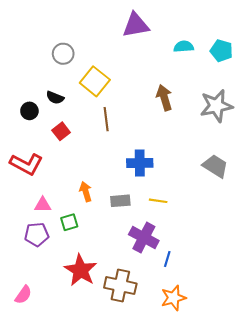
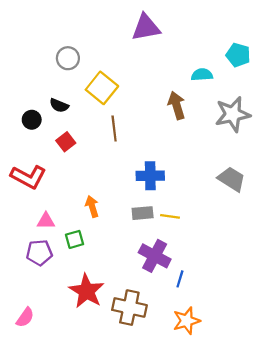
cyan semicircle: (184, 47) -> (202, 75), moved
gray rectangle: (120, 201) -> (143, 213), moved

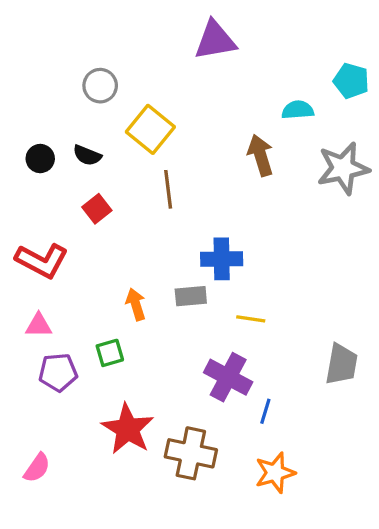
black circle: (32, 120) -> (40, 159), moved
gray trapezoid: (232, 179) -> (341, 364), moved, turned 68
gray rectangle: (143, 213) -> (191, 296), moved
pink triangle: (46, 221) -> (39, 325), moved

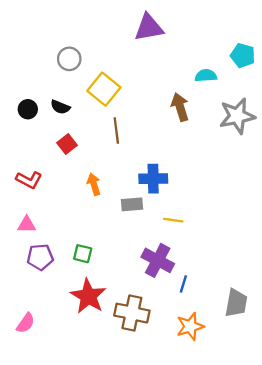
red L-shape: (42, 261) -> (29, 180), size x0.7
orange arrow: (136, 304) -> (94, 184), moved
green square: (110, 353) -> (83, 254), moved, turned 30
gray trapezoid: (341, 364) -> (236, 303), moved

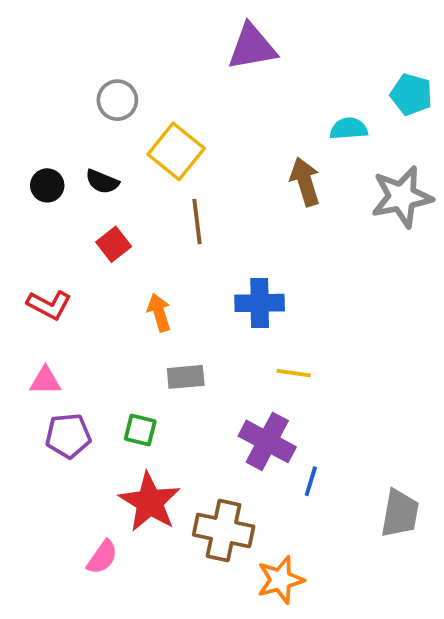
gray rectangle: (132, 204) -> (186, 377), moved
pink semicircle: (26, 323) -> (102, 557), moved
orange star: (190, 326) -> (280, 580), moved

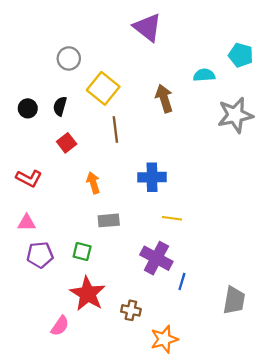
purple triangle: (252, 47) -> (148, 27), turned 48
black semicircle: (102, 182) -> (60, 106), turned 84
brown arrow: (305, 182) -> (164, 98), moved
brown cross: (224, 531) -> (131, 310), size x0.6

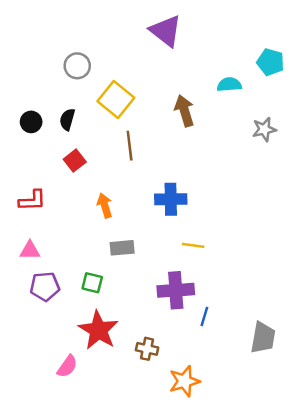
gray star: (235, 115) -> (264, 129), size x0.6
red L-shape: (29, 178) -> (32, 200), turned -30
purple cross: (156, 258) -> (176, 290), turned -32

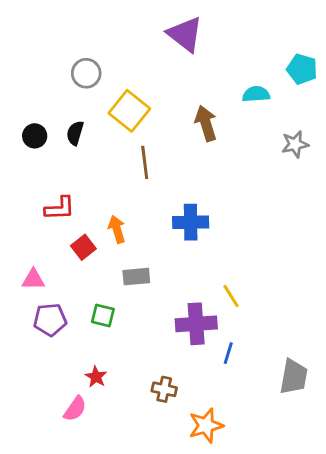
red square: (75, 161) -> (83, 247), moved
red L-shape: (32, 200) -> (60, 208), moved
yellow line: (193, 245) -> (231, 296), moved, turned 50
red star: (98, 330) -> (96, 377), moved, size x0.5

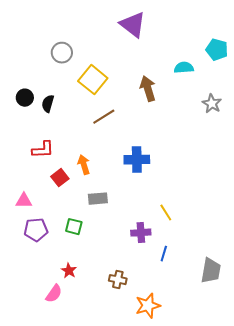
black semicircle: (75, 133) -> (48, 104), moved
gray star: (295, 144) -> (212, 104), turned -30
brown line: (145, 162) -> (104, 117), turned 65
purple cross: (196, 324) -> (141, 233), size x0.7

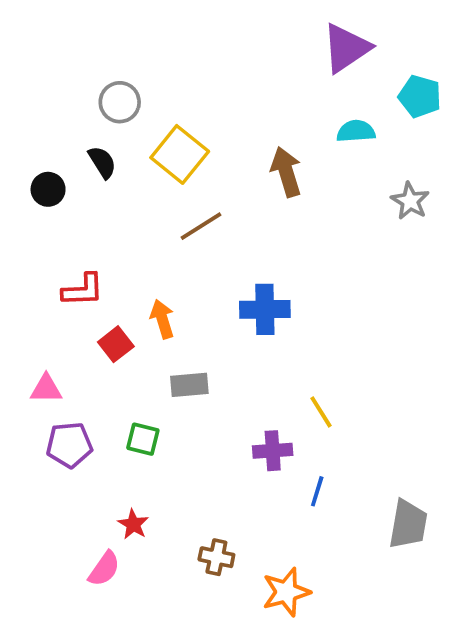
purple triangle: (133, 25) -> (346, 48), moved, turned 48
black semicircle: (48, 104) -> (102, 162), moved, turned 132
brown cross: (118, 280) -> (216, 557), moved

